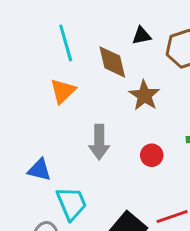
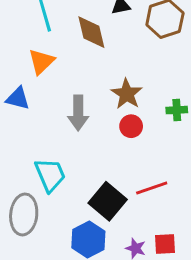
brown star: (144, 95) -> (127, 94), moved
blue triangle: (39, 170) -> (18, 98), moved

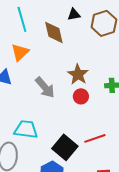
gray arrow: (78, 113) -> (45, 87), turned -40
cyan trapezoid: (50, 175) -> (26, 129), turned -60

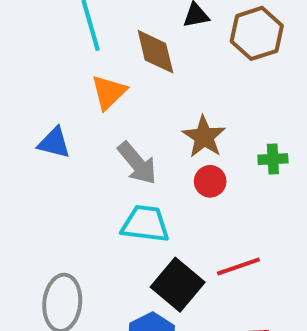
orange triangle: (20, 52) -> (109, 92), moved
cyan trapezoid: (26, 129) -> (145, 224), moved

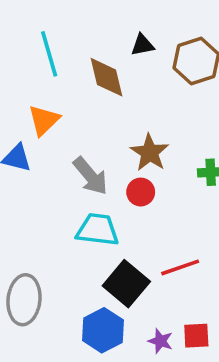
orange triangle: (109, 92) -> (44, 120), moved
red circle: (210, 181) -> (141, 192), moved

